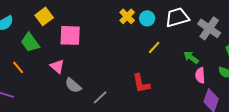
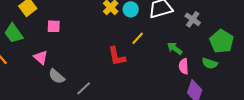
gray cross: (209, 28) -> (193, 19), size x0.7
pink square: (70, 35) -> (54, 26), size x0.6
red L-shape: (141, 83) -> (117, 56), moved

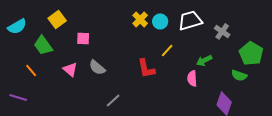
green arrow: (175, 48) -> (204, 60), turned -63
pink semicircle: (184, 66) -> (192, 78), moved
gray semicircle: (57, 76) -> (97, 67), moved

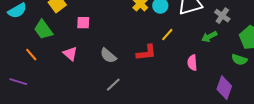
green arrow: (204, 60) -> (209, 37), moved
gray semicircle: (97, 67) -> (108, 56), moved
red L-shape: (146, 68) -> (146, 53), turned -85

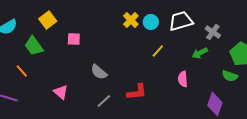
red L-shape: (146, 53) -> (137, 92), moved
pink triangle: (70, 54) -> (61, 92), moved

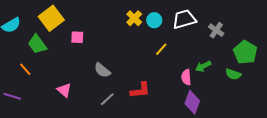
yellow square: (48, 20) -> (51, 18), size x1.4
green arrow: (200, 53) -> (203, 66), moved
purple diamond: (215, 104) -> (192, 102), moved

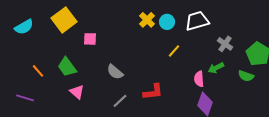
gray cross: (216, 30) -> (225, 44), moved
green trapezoid: (37, 44) -> (67, 67), moved

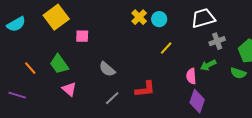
white trapezoid: (197, 21) -> (203, 18), moved
gray cross: (225, 44) -> (217, 41), turned 35

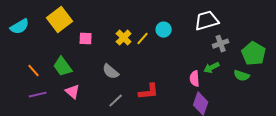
yellow cross: (139, 17) -> (124, 38), moved
cyan circle: (159, 19) -> (164, 30), moved
yellow line: (166, 48) -> (143, 39), moved
purple line: (17, 95) -> (38, 95), moved, turned -30

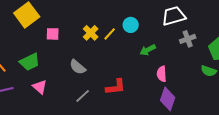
green trapezoid: (63, 67) -> (30, 62), turned -80
green arrow: (212, 68) -> (148, 50), moved

